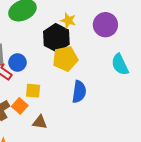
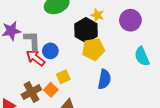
yellow square: (33, 91) -> (63, 77), turned -32

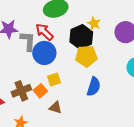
blue circle: (50, 51) -> (44, 53), size x1.5
red arrow: (35, 58) -> (44, 32), moved

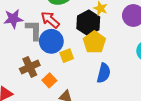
yellow pentagon: (86, 56) -> (94, 42), turned -30
yellow square: (54, 79) -> (67, 56), moved
brown cross: (21, 91) -> (30, 67), moved

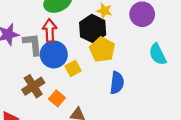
red arrow: (50, 20) -> (50, 30), turned 54

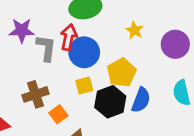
black hexagon: (93, 29) -> (110, 102), moved
blue circle: (54, 54) -> (84, 52), moved
blue semicircle: (117, 83) -> (141, 100), moved

